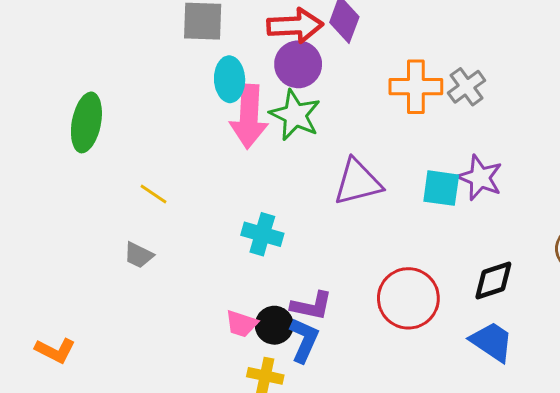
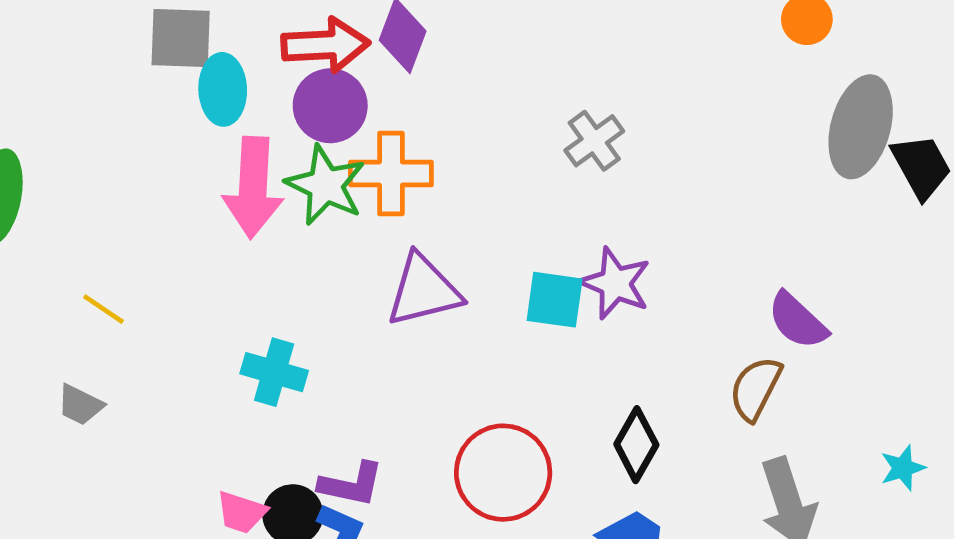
cyan ellipse: (230, 79) -> (223, 89), moved
orange cross: (416, 87) -> (391, 174), moved
black diamond: (493, 280) -> (636, 445), turned -42

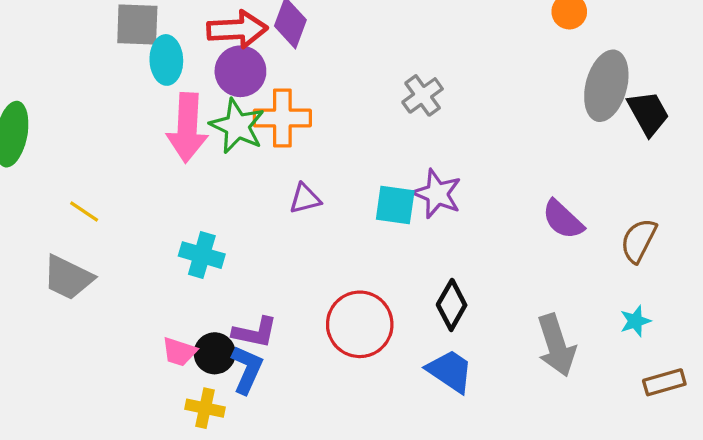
purple triangle: (424, 290) -> (305, 199), size x0.6
brown semicircle: (755, 388) -> (639, 241), moved
gray trapezoid: (80, 405) -> (68, 278), size x1.6

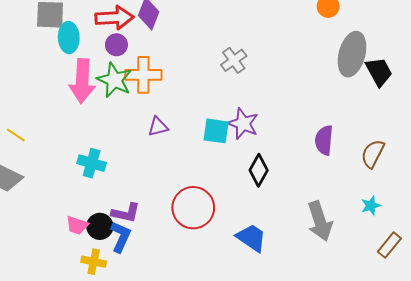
purple circle: (240, 71) -> (116, 45), size x0.7
purple semicircle: (563, 220) -> (324, 140), turned 52
black diamond: (452, 305) -> (259, 170), moved
brown rectangle: (664, 382) -> (389, 245), turned -35

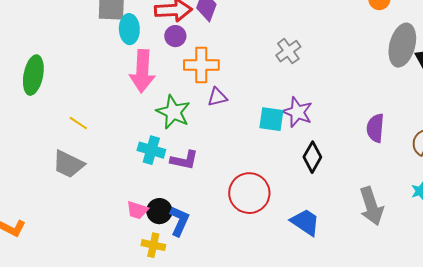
green star: (114, 80) -> (173, 112), moved
purple triangle: (158, 127) -> (217, 97), moved
purple L-shape: (126, 213) -> (184, 160), moved

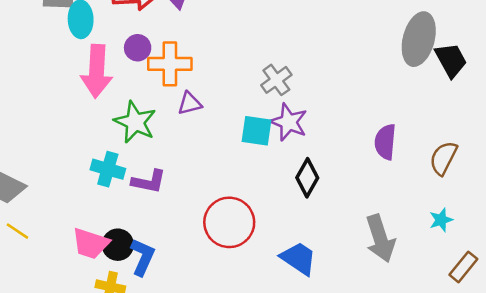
purple circle: (175, 36) -> (138, 48), moved
gray cross: (288, 51) -> (276, 80), moved
yellow line: (78, 123) -> (17, 231), moved
pink trapezoid: (137, 210) -> (91, 243), size x1.4

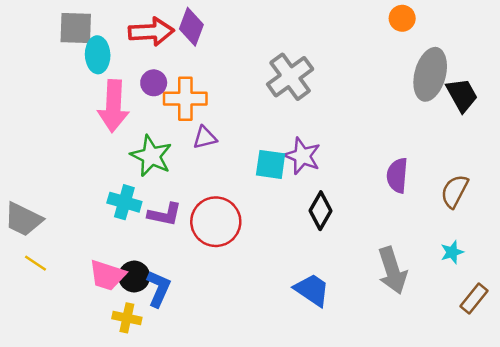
gray cross: (276, 80) -> (290, 77), moved, size x1.5
red circle: (229, 222) -> (216, 222), moved

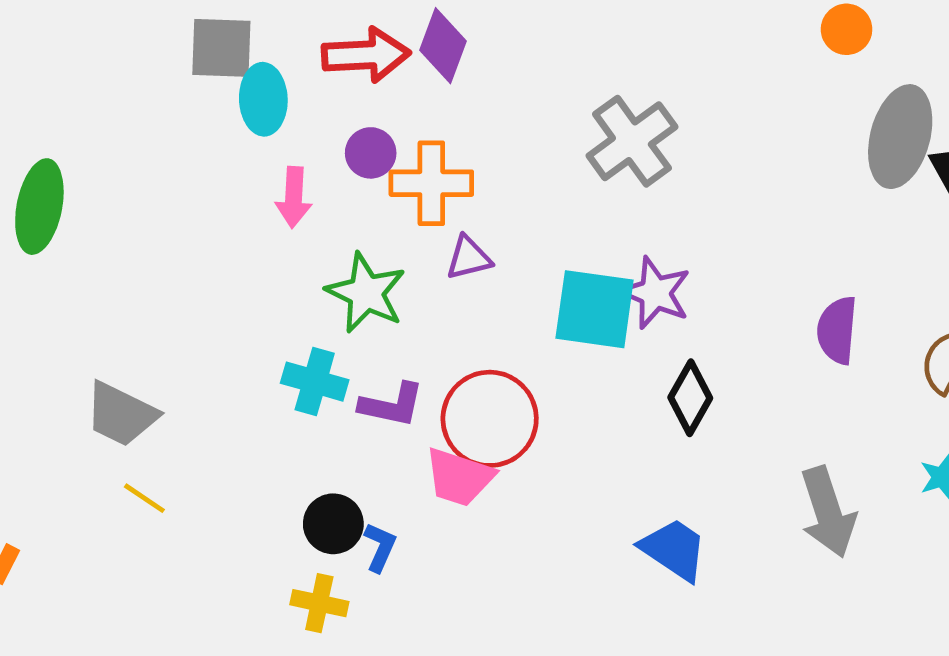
pink arrow: (113, 106) -> (294, 197), size x0.6
cyan square: (271, 164) -> (595, 309), size x1.4
pink trapezoid: (107, 275) -> (459, 477), moved
blue L-shape: (159, 289) -> (380, 547), size x0.7

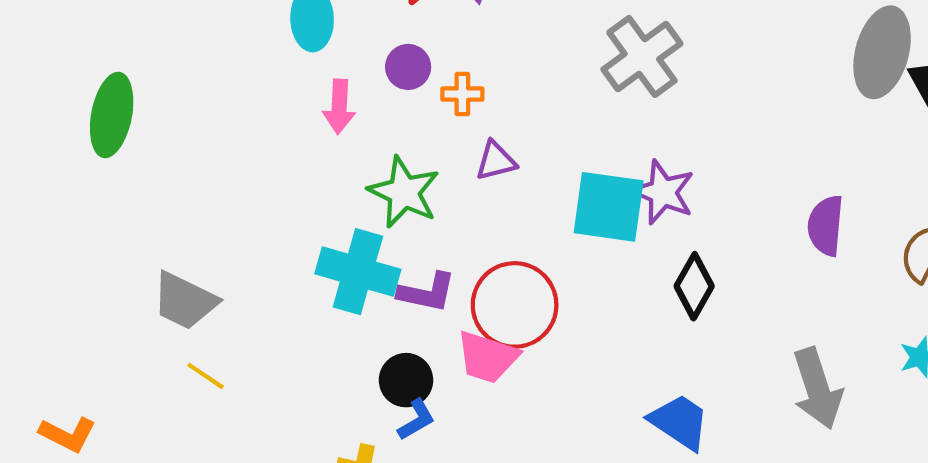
orange cross: (431, 183) -> (462, 94), size x0.6
cyan cross: (315, 382) -> (358, 272), size x1.4
black circle: (333, 524) -> (406, 380), moved
blue L-shape: (380, 547) -> (416, 420), turned 36

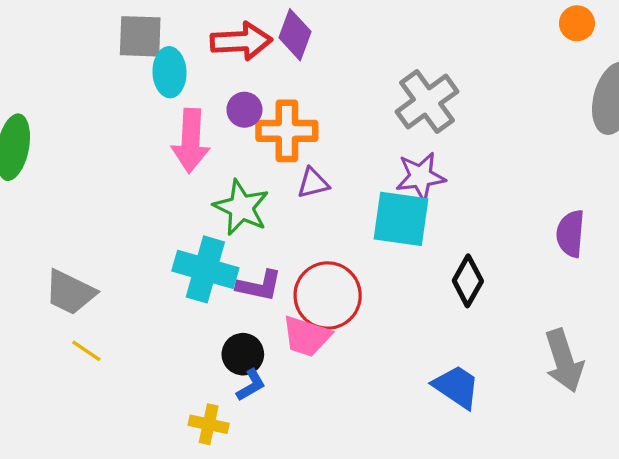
orange cross: (462, 94) -> (287, 131), size x1.8
pink arrow: (339, 107) -> (191, 141), size x1.5
purple star: (663, 192) -> (421, 177), moved, turned -30

